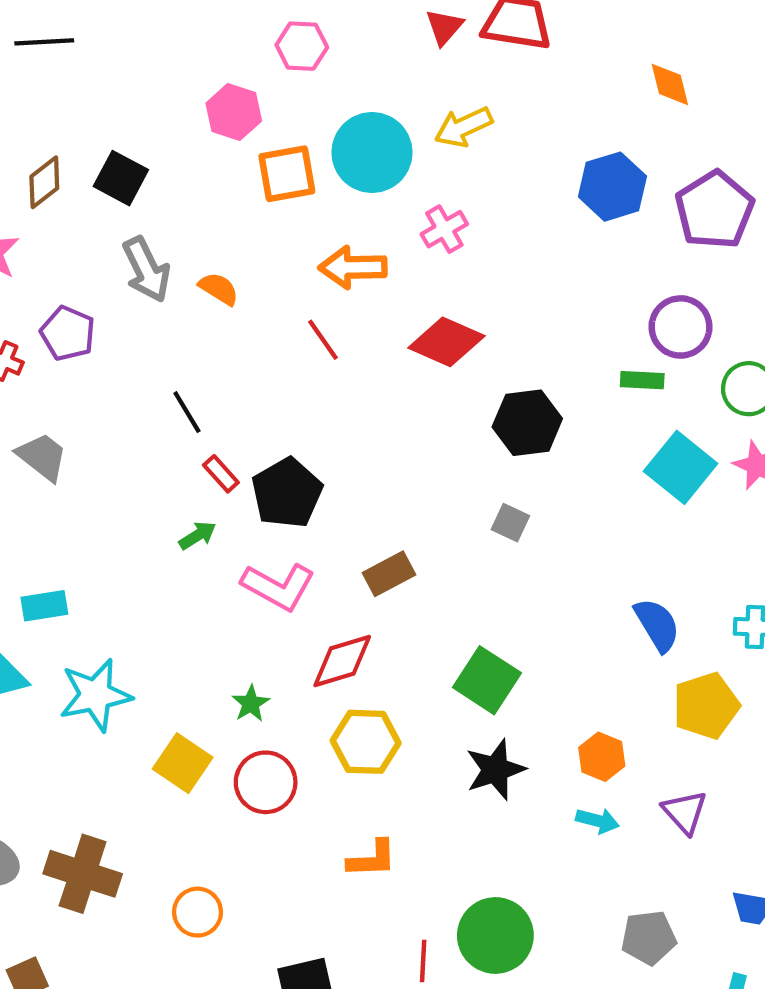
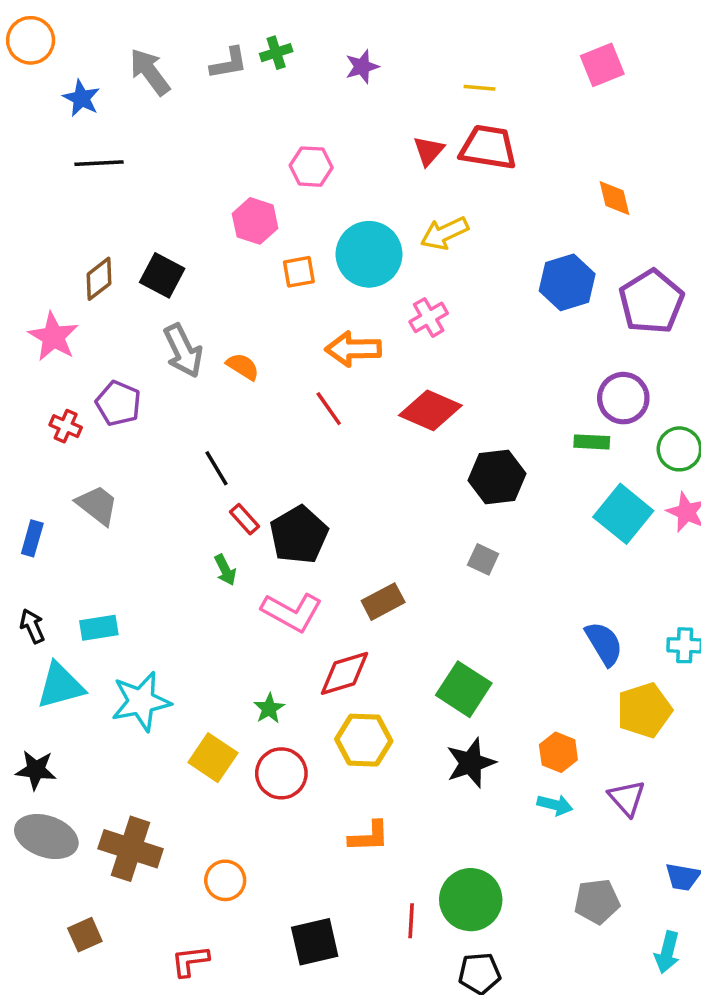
orange square: (287, 174) -> (299, 272), size x0.7
green arrow: (198, 535) -> (225, 570), turned 96

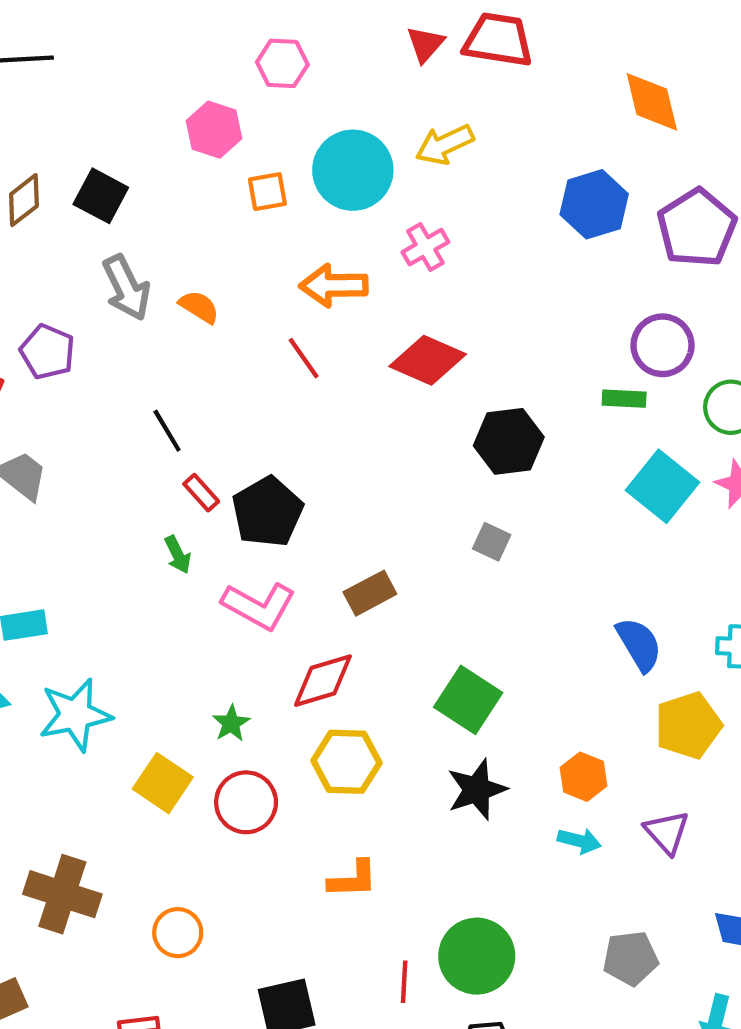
orange diamond: (615, 198) -> (652, 102), size x1.4

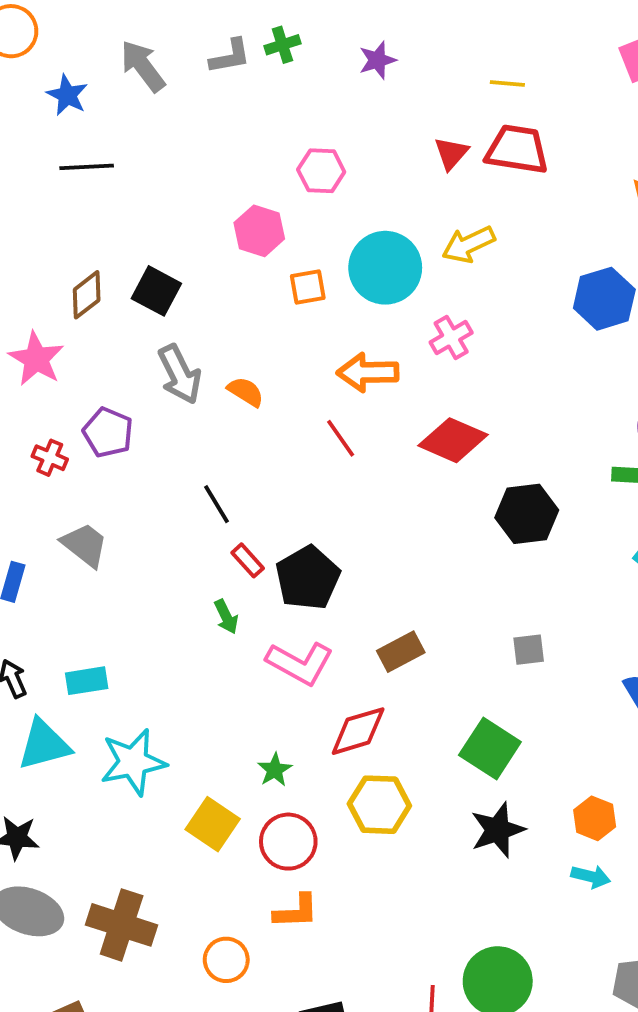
gray square: (492, 542) -> (529, 650), moved, turned -32
orange L-shape: (353, 879) -> (296, 911), moved

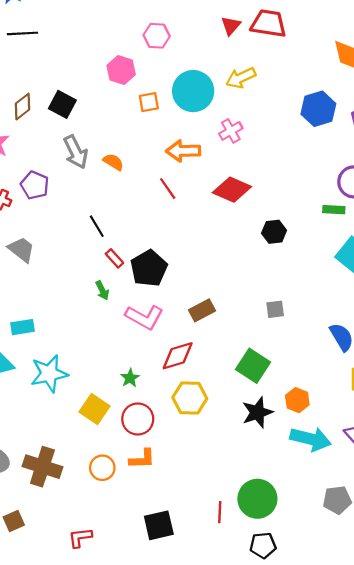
black hexagon: (527, 514) -> (274, 232), size x0.7
orange hexagon: (595, 818) -> (297, 400), moved
cyan arrow: (591, 876) -> (311, 439), size x1.8
orange circle: (226, 960) -> (102, 468), moved

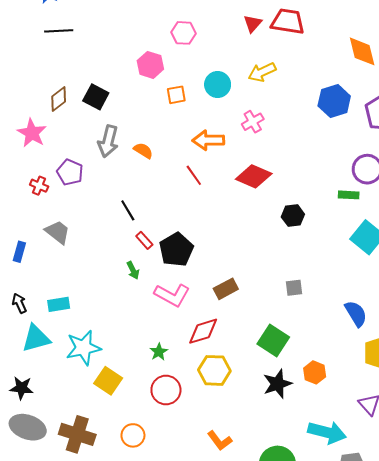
cyan circle: (193, 91) -> (218, 84), size x0.7
gray arrow: (76, 152) -> (108, 141), turned 40
yellow square: (95, 409) -> (108, 381), moved
cyan arrow: (311, 439) -> (327, 432), moved
orange L-shape: (142, 459) -> (220, 441), moved, turned 55

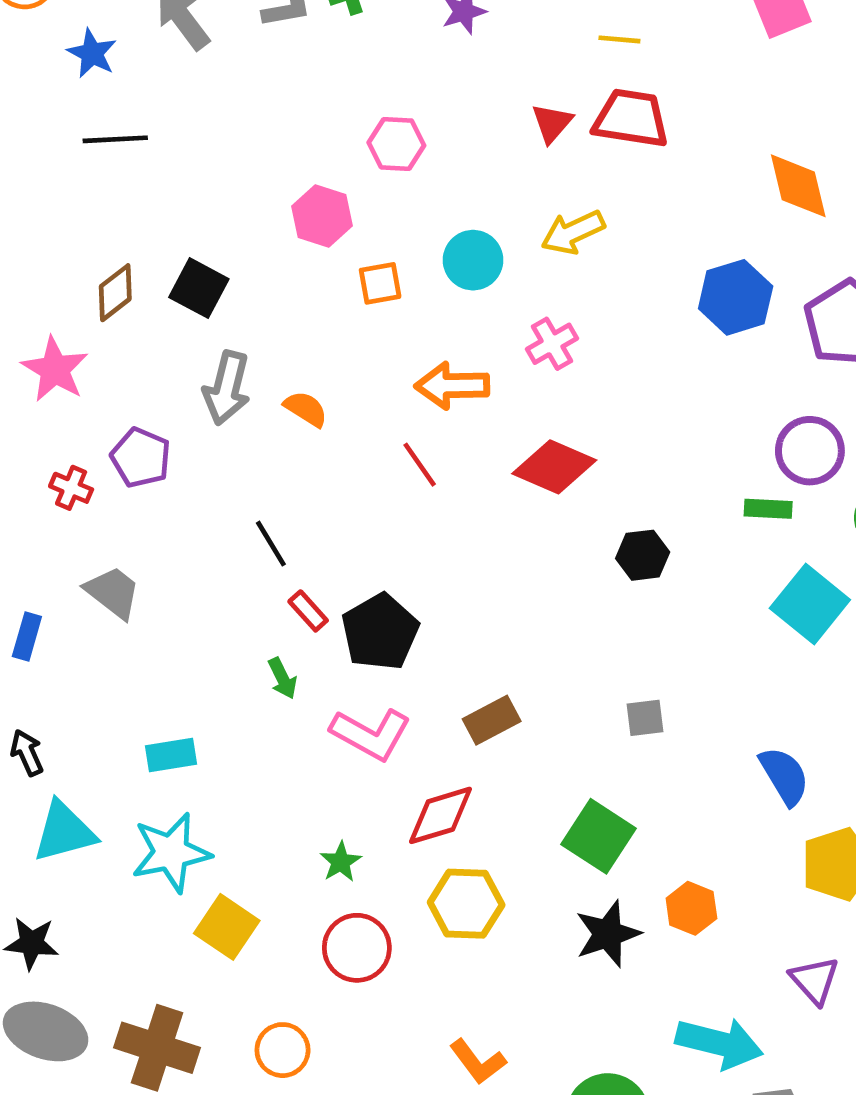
cyan rectangle: (59, 304) -> (171, 755), moved

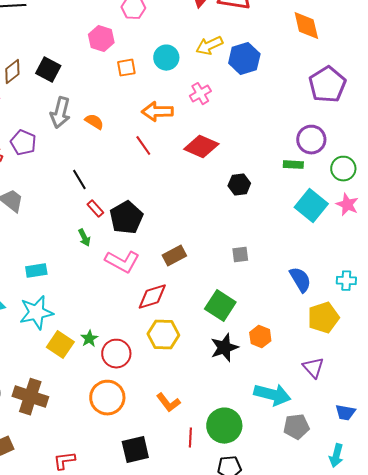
blue hexagon: (736, 297) -> (244, 59), moved
green star: (341, 862) -> (89, 339), moved
orange circle: (283, 1050) -> (107, 398), moved, size x1.5

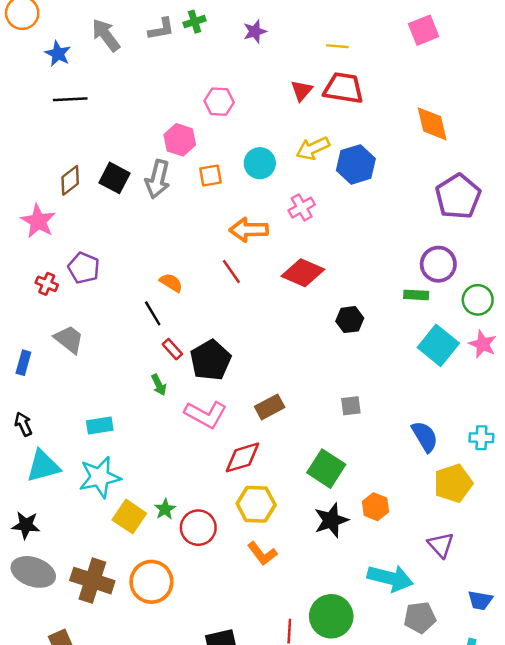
gray arrow: (60, 113) -> (158, 179), moved
orange semicircle: (94, 122) -> (171, 283), moved
orange circle: (107, 398) -> (151, 582), moved
orange L-shape: (168, 403) -> (262, 553), moved

